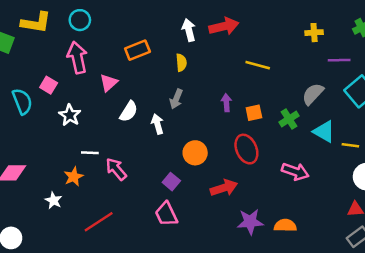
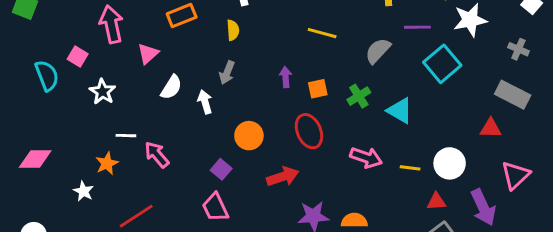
gray semicircle: (313, 94) -> (378, 51), moved
yellow line: (350, 145) -> (410, 168), moved

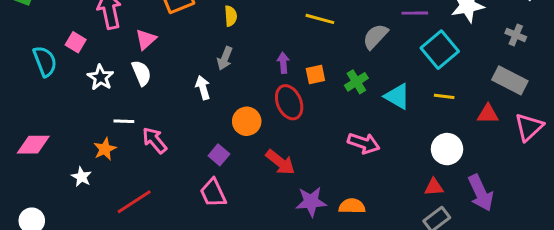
white semicircle: (171, 87) -> (141, 73), moved, turned -55
red ellipse: (309, 131) -> (289, 102), moved
yellow line: (410, 168) -> (444, 96), moved
pink triangle: (515, 175) -> (529, 127), moved
red arrow: (283, 177) -> (280, 162), turned 56

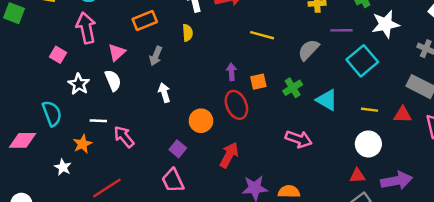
gray arrow: (225, 58) -> (156, 56), moved
cyan semicircle: (45, 61) -> (52, 113), moved
yellow line: (444, 96) -> (370, 110), moved
red arrow: (280, 162) -> (229, 155), turned -100
purple arrow: (481, 193) -> (396, 181), turned -76

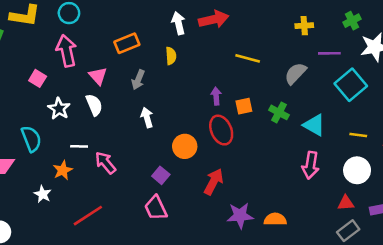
pink triangle: (117, 52) -> (98, 76), turned -30
green cross: (293, 88) -> (279, 112), turned -30
pink arrow: (299, 139) -> (310, 165), moved, turned 80

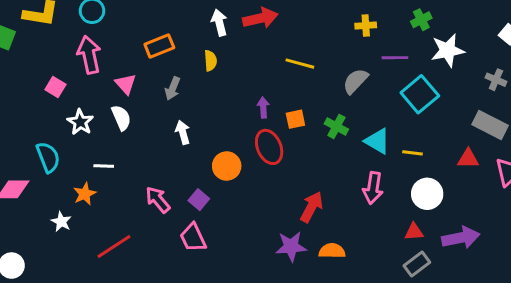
yellow line: (358, 135) -> (413, 153), moved
pink arrow: (105, 163) -> (158, 200), moved
red arrow: (214, 182) -> (312, 207), moved

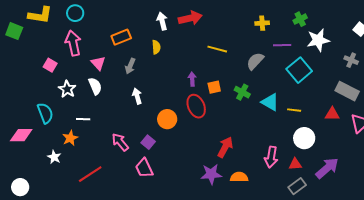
pink arrow: (373, 188) -> (271, 157), moved
purple arrow: (461, 238) -> (327, 168), turned -30

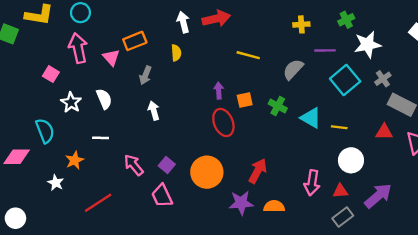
gray cross: (351, 60) -> (383, 79), moved, turned 32
pink triangle: (98, 63) -> (111, 58), moved
white line: (83, 119) -> (101, 138), moved
orange circle: (167, 119) -> (207, 172), moved, size x1.4

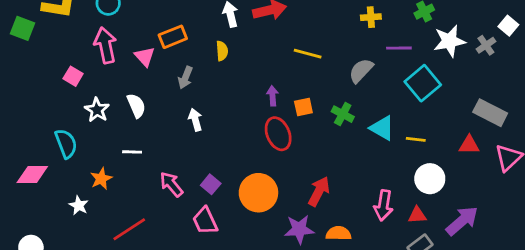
gray cross: (383, 79) -> (486, 45), moved

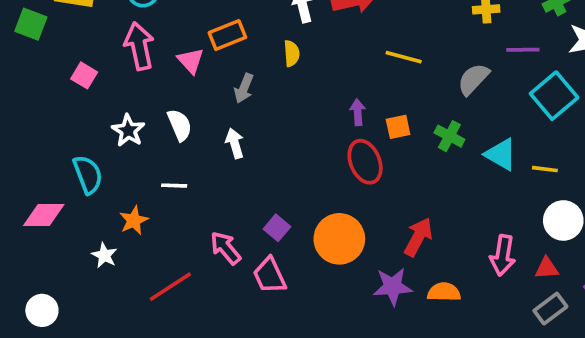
pink square: (73, 76) -> (84, 75), moved
white arrow: (195, 120) -> (235, 143), moved
pink arrow: (171, 184) -> (226, 248), moved

